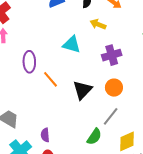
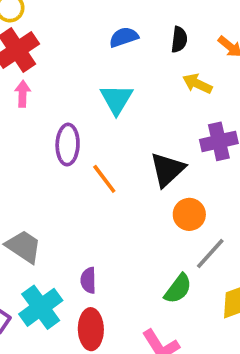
cyan triangle: (72, 44) -> (117, 99), moved, turned 42
orange circle: (114, 88) -> (189, 214), moved
black triangle: (82, 90) -> (167, 170), moved

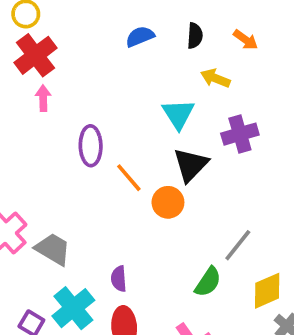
cyan triangle: (117, 99) -> (178, 114), moved
orange circle: (189, 214) -> (168, 202), moved

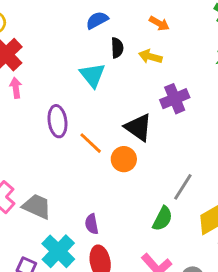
black semicircle: (195, 36) -> (117, 48), moved
blue semicircle: (140, 37) -> (97, 20), moved
orange arrow: (245, 40) -> (159, 23), moved
cyan triangle: (178, 114) -> (92, 75), moved
black triangle: (191, 165) -> (138, 127), turned -32

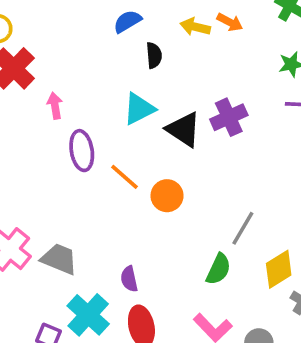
orange arrow: (159, 23) -> (230, 22), moved
yellow arrow: (150, 57) -> (195, 27), moved
cyan triangle: (92, 75) -> (139, 109), moved, turned 44
pink arrow: (16, 88) -> (55, 106), moved
black triangle: (138, 127) -> (183, 129), moved

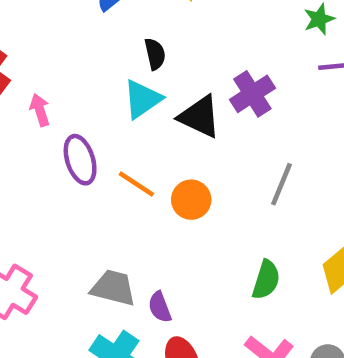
black semicircle: (154, 55) -> (155, 54), moved
gray line: (243, 228) -> (282, 184), moved
gray trapezoid: (59, 259) -> (113, 288), moved

